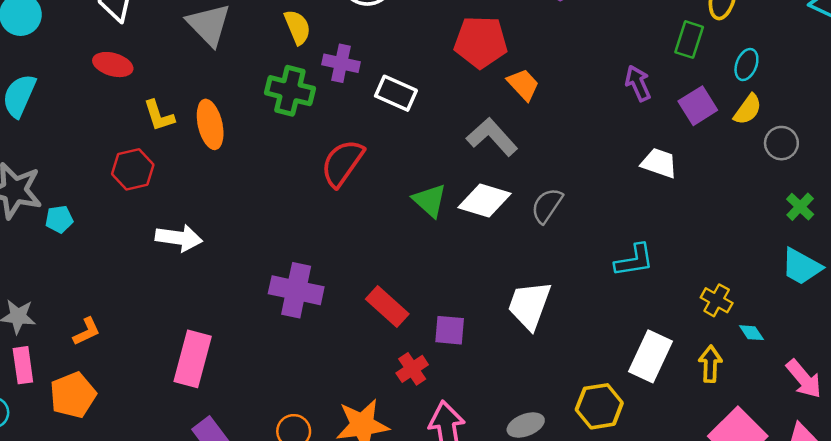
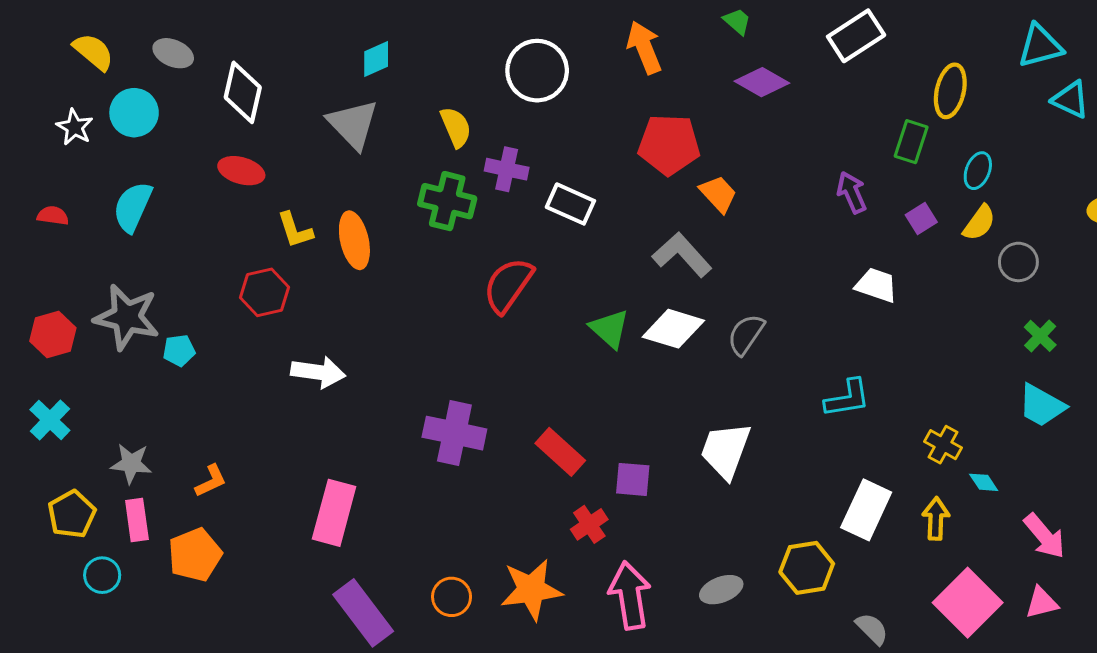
purple square: (698, 106) -> (921, 218), size x0.7

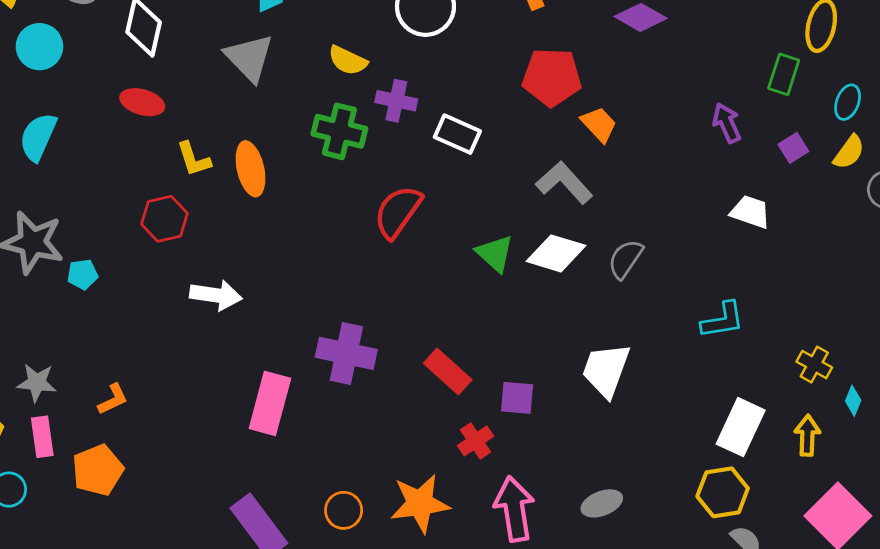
yellow semicircle: (456, 127) -> (348, 60), turned 138
cyan diamond: (984, 482) -> (853, 401), turned 56
pink rectangle: (334, 513) -> (270, 403), moved
yellow hexagon: (807, 568) -> (723, 492), moved

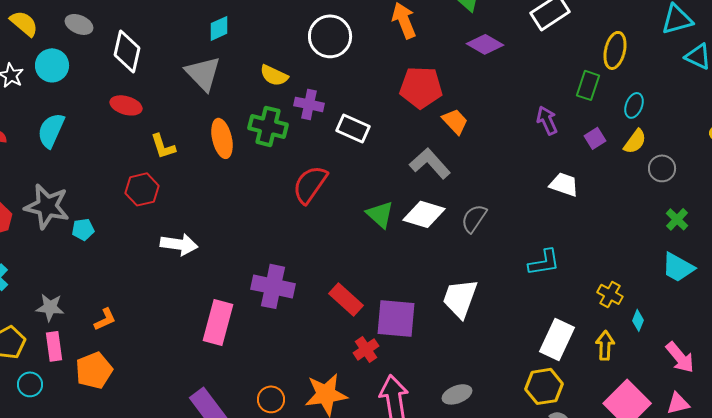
orange ellipse: (251, 169) -> (222, 138), moved
purple square: (517, 398) -> (396, 318), size x1.6

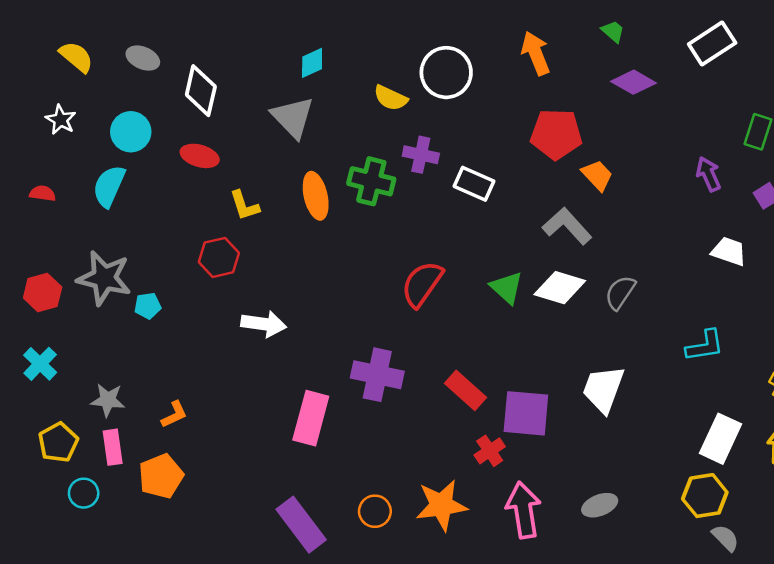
cyan circle: (52, 65) -> (131, 132), moved
yellow semicircle: (274, 75) -> (391, 98), moved
red semicircle: (310, 184) -> (422, 284), moved

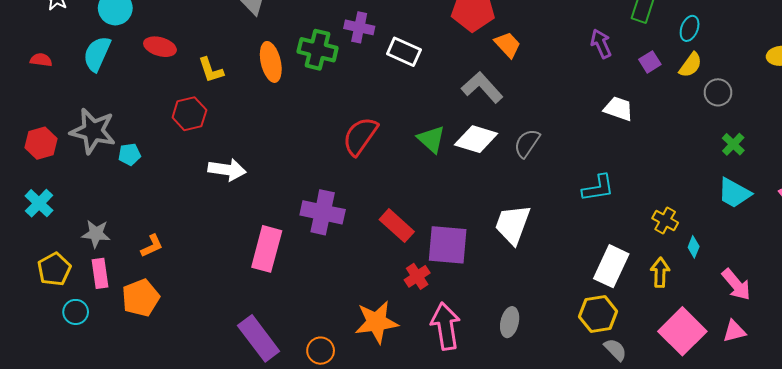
red ellipse: (200, 156) -> (160, 47), moved
gray ellipse: (600, 505) -> (510, 322), turned -56
orange circle: (375, 511) -> (321, 351), moved

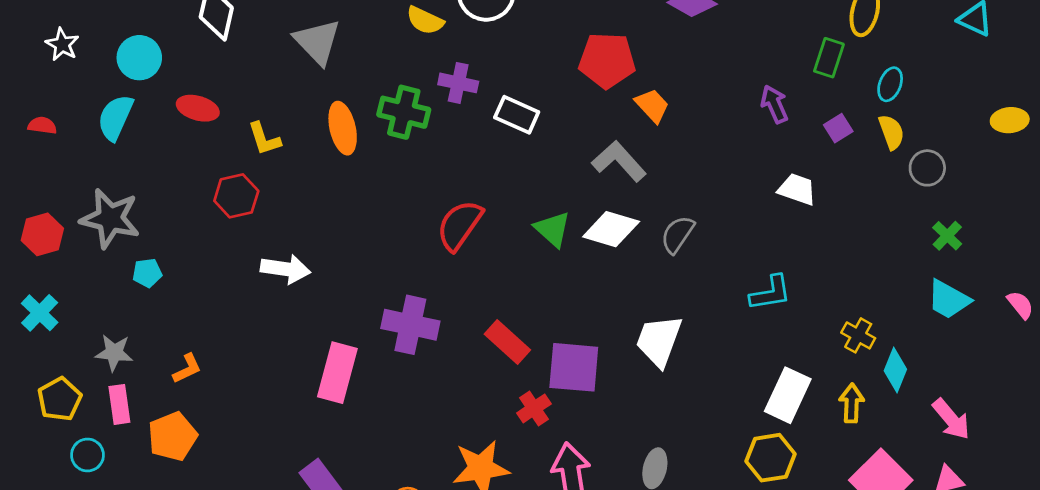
yellow semicircle: (691, 65) -> (891, 132), turned -56
cyan pentagon: (129, 154) -> (147, 273), moved
cyan diamond: (694, 247) -> (895, 370), size x1.5

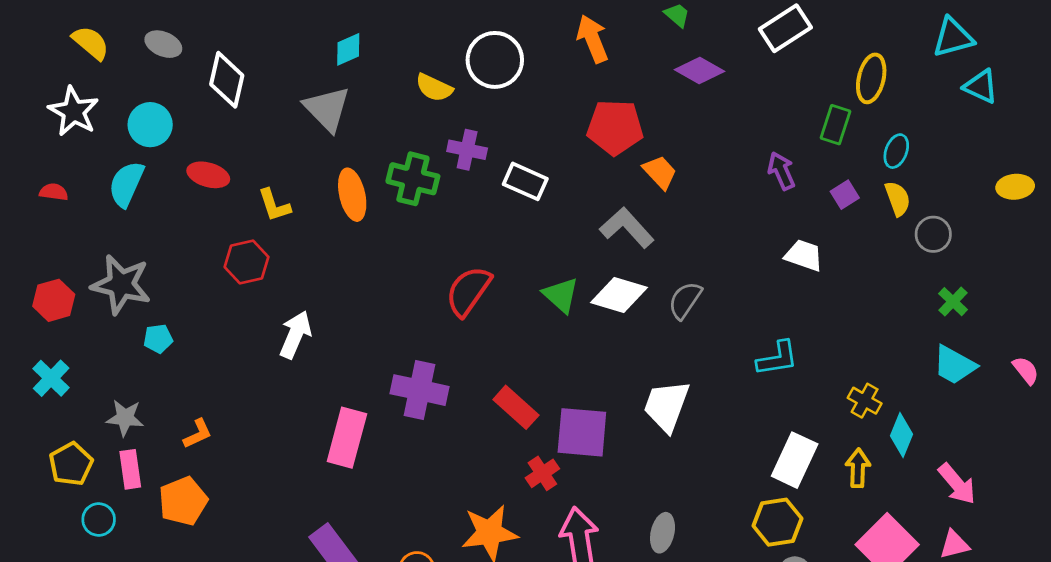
white star: (62, 44) -> (74, 111), size x1.5
white arrow: (285, 269) -> (295, 335), turned -75

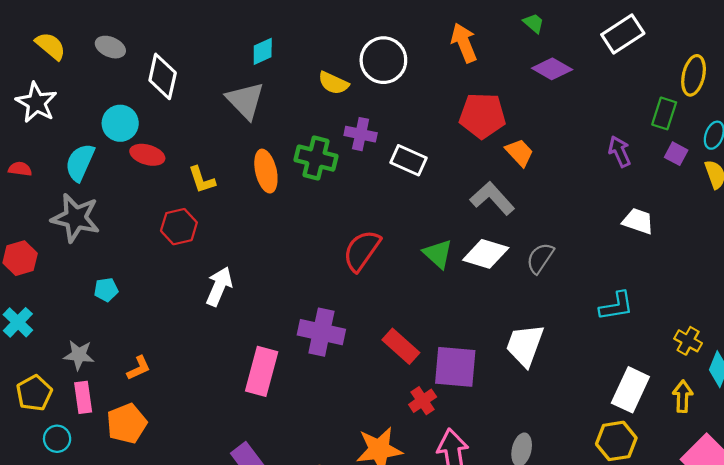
cyan circle: (150, 125) -> (120, 123), moved
purple square: (845, 195) -> (676, 154), moved, turned -30
gray star: (121, 284) -> (76, 218), moved

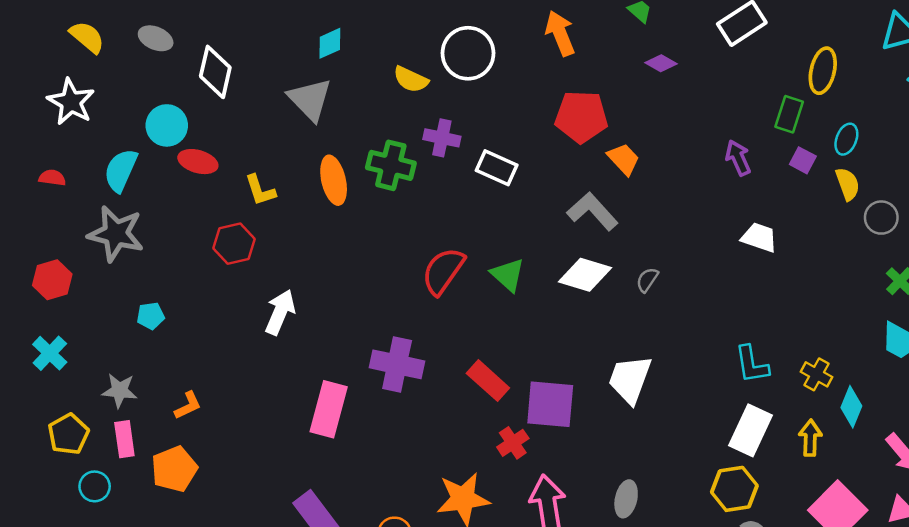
purple diamond: (552, 69) -> (661, 63), size x0.7
green triangle: (438, 254) -> (508, 275), moved
gray semicircle: (540, 258) -> (647, 280), size x0.7
cyan L-shape: (616, 306) -> (752, 364), moved, turned 90

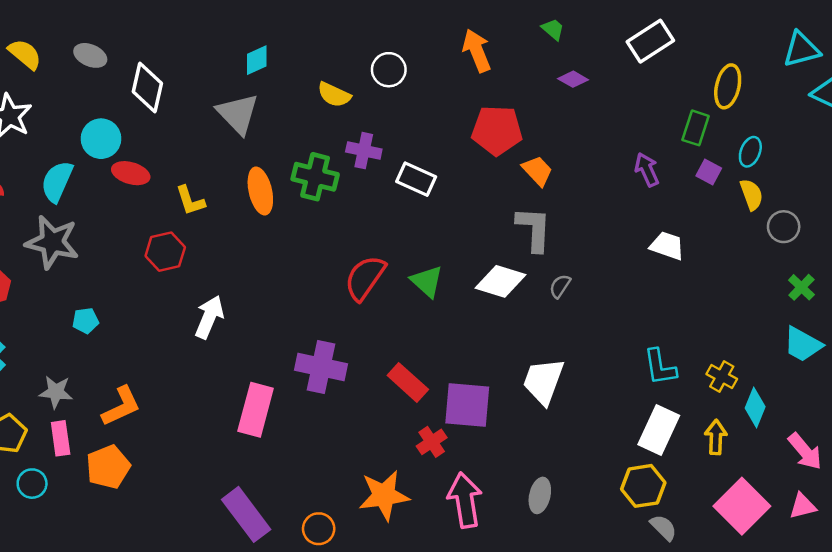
white circle: (468, 53) -> (389, 70), size x0.7
gray L-shape: (592, 211) -> (534, 229), moved, turned 45
orange L-shape: (188, 405) -> (121, 406), size x1.5

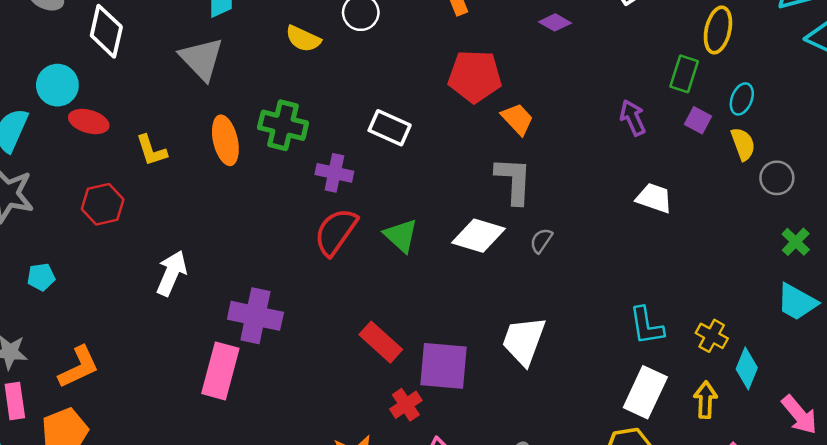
purple cross: (364, 151) -> (334, 173), moved
red hexagon: (165, 252) -> (103, 204), moved
purple cross: (321, 367) -> (255, 316), moved

